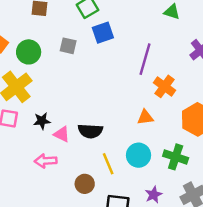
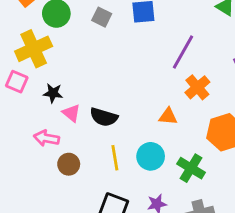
brown circle: (85, 184) -> (69, 164), moved

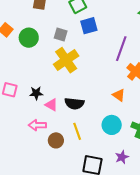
yellow cross: (34, 49) -> (66, 60), moved
orange triangle: (168, 116) -> (119, 95), turned 40
yellow line: (115, 158) -> (77, 131), moved

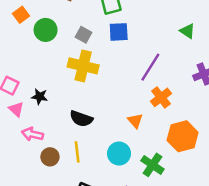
yellow cross: (66, 60) -> (83, 66), turned 35
pink triangle: (51, 105) -> (16, 109), moved

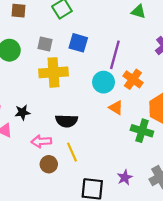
blue square: (119, 32) -> (78, 43), moved, turned 36
pink arrow: (32, 134) -> (41, 141), moved
cyan circle: (119, 154) -> (104, 82), moved
green cross: (152, 165) -> (142, 131), moved

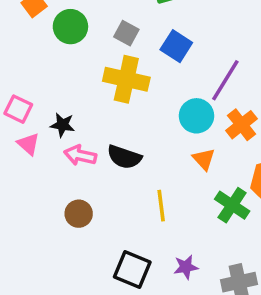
pink arrow: (41, 141) -> (80, 155), moved
yellow line: (72, 152) -> (161, 206), moved

